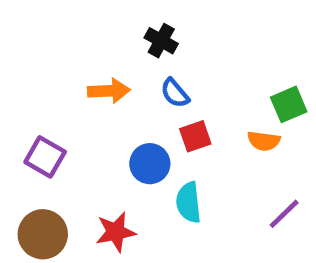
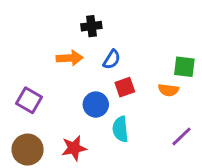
black cross: (161, 41) -> (91, 26), moved, turned -36
blue semicircle: (175, 93) -> (112, 60), turned -108
green square: (289, 104) -> (184, 67), turned 30

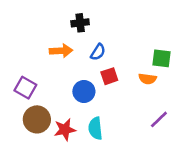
cyan semicircle: (120, 129) -> (95, 128), moved
brown circle: (28, 150) -> (37, 119), moved

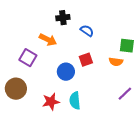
orange arrow: (61, 51) -> (48, 40), turned 30
blue semicircle: (98, 52) -> (87, 31), moved, turned -88
purple square: (25, 88) -> (28, 58), moved
brown circle: (37, 119) -> (16, 89), moved

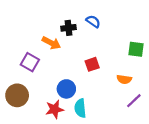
black cross: (63, 18) -> (69, 28), moved
blue semicircle: (87, 31) -> (93, 21), moved
orange semicircle: (116, 62) -> (124, 79), moved
blue circle: (66, 72) -> (66, 89), moved

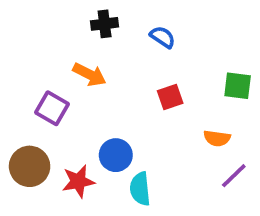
black cross: (69, 28) -> (105, 24), moved
red square: (92, 64) -> (170, 97), moved
red star: (55, 109) -> (78, 181), moved

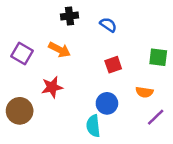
purple square: (52, 108) -> (22, 53), moved
blue circle: (116, 155) -> (107, 103), moved
red star: (78, 181) -> (52, 87), moved

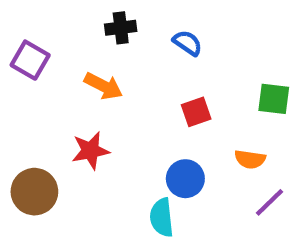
purple square: (22, 53) -> (30, 60), moved

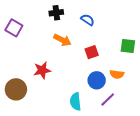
orange arrow: (103, 86) -> (62, 40), moved
blue circle: (185, 179) -> (97, 80), moved
purple line: (269, 202) -> (108, 99), moved

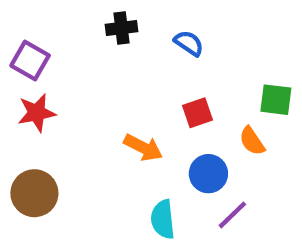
orange arrow: (62, 40) -> (143, 148), moved
red star: (42, 70) -> (37, 113), moved
orange semicircle: (117, 74) -> (252, 141), moved, turned 48

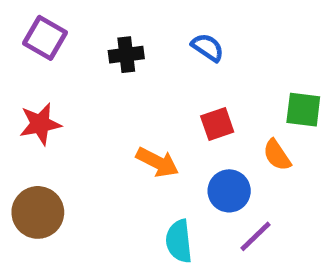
black cross: (121, 28) -> (126, 55), moved
purple square: (30, 61) -> (45, 38), moved

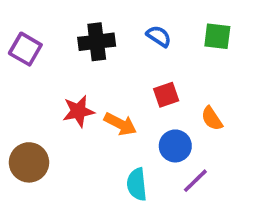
purple square: (45, 38) -> (25, 49), moved
black cross: (126, 55) -> (97, 42), size x1.4
green square: (303, 110) -> (217, 36), moved
red star: (40, 124) -> (78, 111), moved

